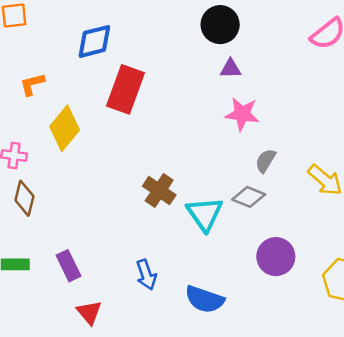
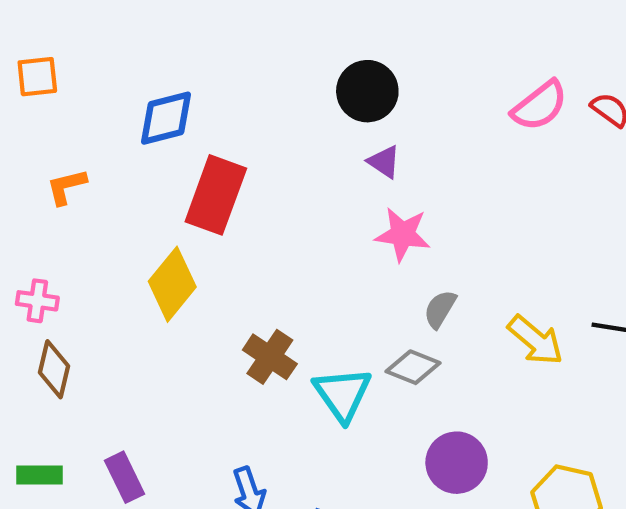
purple triangle: (230, 69) -> (384, 162), turned 35
yellow diamond: (65, 128) -> (172, 284), moved

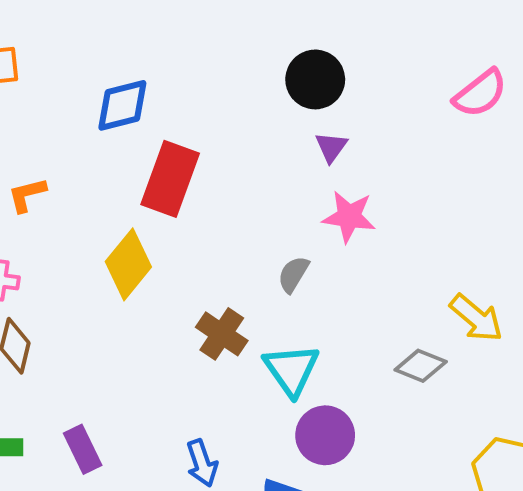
purple triangle: (384, 162) -> (331, 147), turned 32
orange L-shape: (66, 187) -> (27, 195), moved
gray semicircle: (440, 309) -> (293, 274), moved
gray diamond: (413, 367) -> (421, 366), moved
purple circle: (457, 463) -> (325, 435), moved

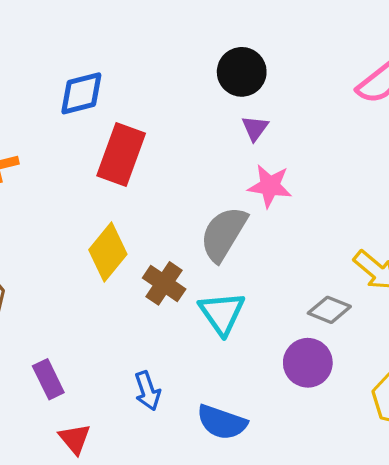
yellow diamond: (128, 264) -> (108, 252), moved
gray semicircle: (293, 274) -> (224, 234), size x1.8
purple circle: (325, 435) -> (308, 363), moved

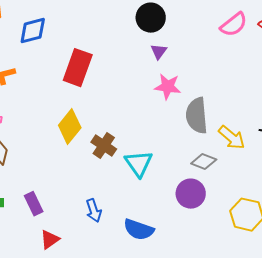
blue diamond: (81, 93) -> (33, 31), moved
gray semicircle: (224, 234) -> (197, 116), moved, turned -36
red triangle: (75, 439) -> (50, 240), turned 35

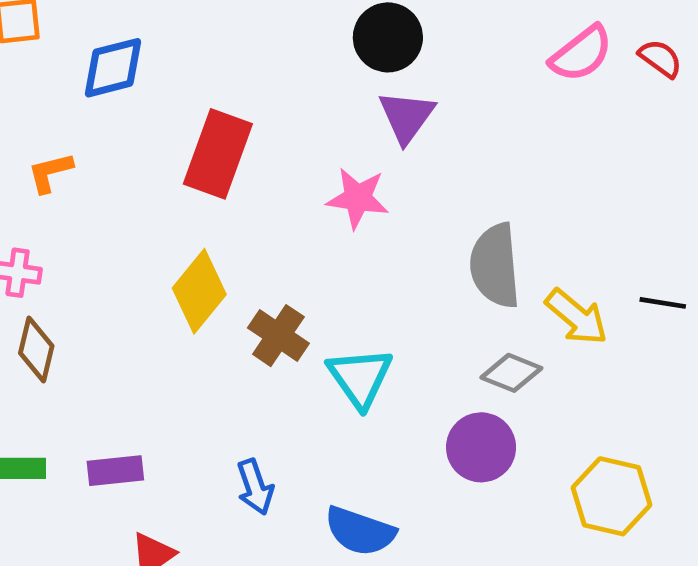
purple triangle: (159, 52) -> (407, 117), size x1.5
pink star: (168, 87) -> (358, 198), moved
purple rectangle: (34, 204) -> (115, 471), turned -70

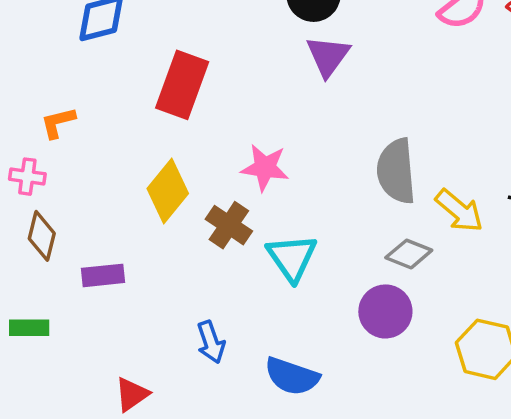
orange L-shape: (50, 173) -> (58, 123), moved
pink star: (358, 198) -> (265, 168), moved
purple rectangle: (115, 471) -> (103, 275), moved

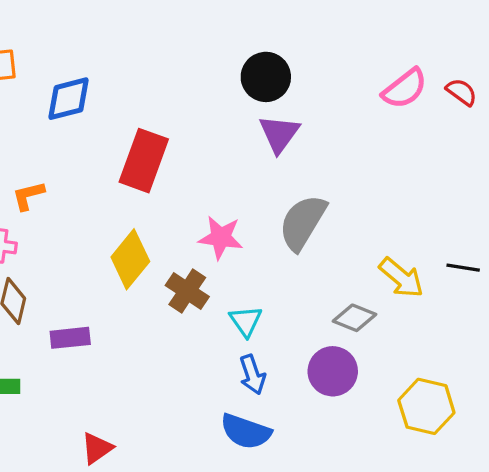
gray semicircle: (396, 171) -> (303, 222), moved, turned 36
cyan triangle: (292, 258) -> (246, 321), size x0.7
blue arrow: (211, 342) -> (252, 375), moved

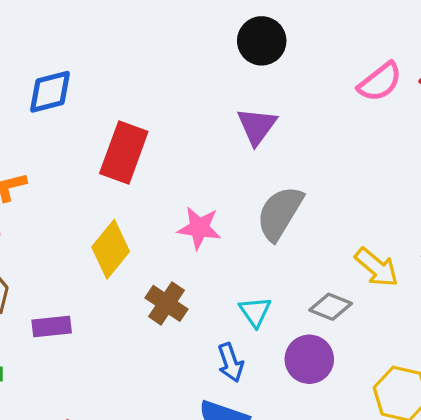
black circle: (266, 77) -> (262, 41), moved
brown cross: (187, 291) -> (166, 303), moved
cyan triangle: (246, 321) -> (255, 312), moved

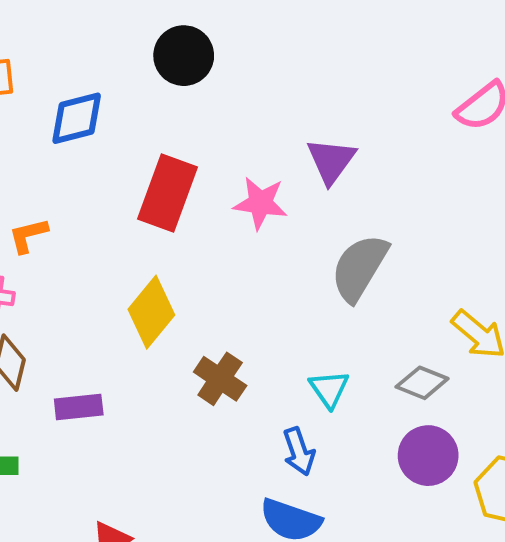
black circle: (262, 41) -> (184, 56), moved
pink star: (199, 228) -> (260, 203), moved
purple circle: (309, 359) -> (428, 456), moved

